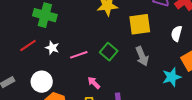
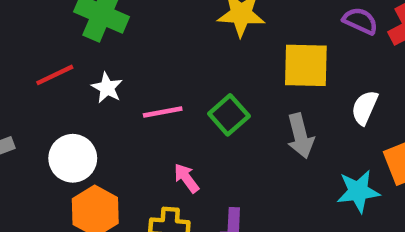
white semicircle: (177, 34) -> (365, 108), moved

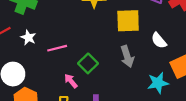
white semicircle: (365, 108) -> (159, 40), turned -60
green square: (229, 115) -> (88, 63), moved

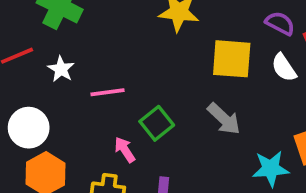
white semicircle: (159, 40) -> (284, 68), moved
gray arrow: (127, 57) -> (224, 119), turned -35

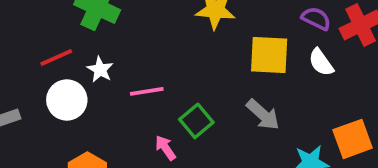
white circle: (29, 128) -> (67, 100), moved

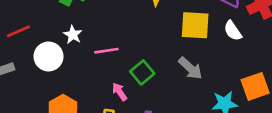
red line: (56, 57) -> (19, 31), moved

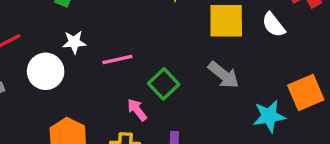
white star: (73, 35) -> (74, 42), turned -30

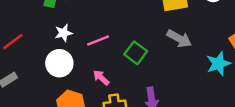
white circle: (46, 71) -> (59, 63), moved
pink arrow: (137, 110) -> (101, 78), moved

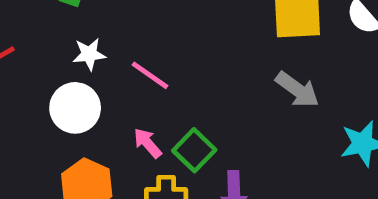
pink line: (98, 40) -> (150, 75), turned 50
green square: (136, 53) -> (194, 150), moved

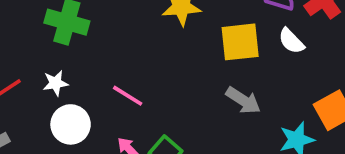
white star: (89, 54) -> (55, 83), moved

